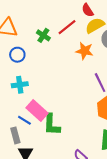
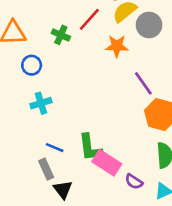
pink rectangle: (37, 110) -> (107, 163), moved

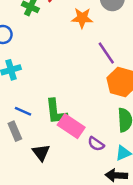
black triangle: (63, 190) -> (41, 153), moved

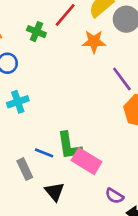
blue line: (23, 111) -> (44, 153), moved
purple semicircle: (96, 144) -> (114, 196), moved

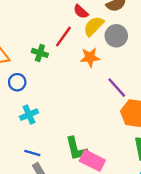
blue line: (44, 153) -> (32, 153), moved

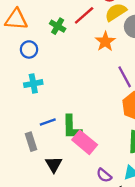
orange star: (90, 57) -> (105, 42), turned 30
blue line: (32, 153) -> (48, 122), moved, turned -49

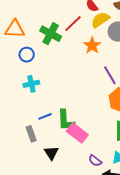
green cross: (58, 26) -> (51, 34), size x1.5

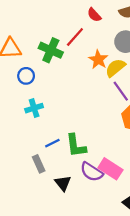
yellow semicircle: (100, 20) -> (115, 68), moved
pink rectangle: (77, 133) -> (110, 169), moved
purple semicircle: (95, 161) -> (92, 172), moved, size x1.5

